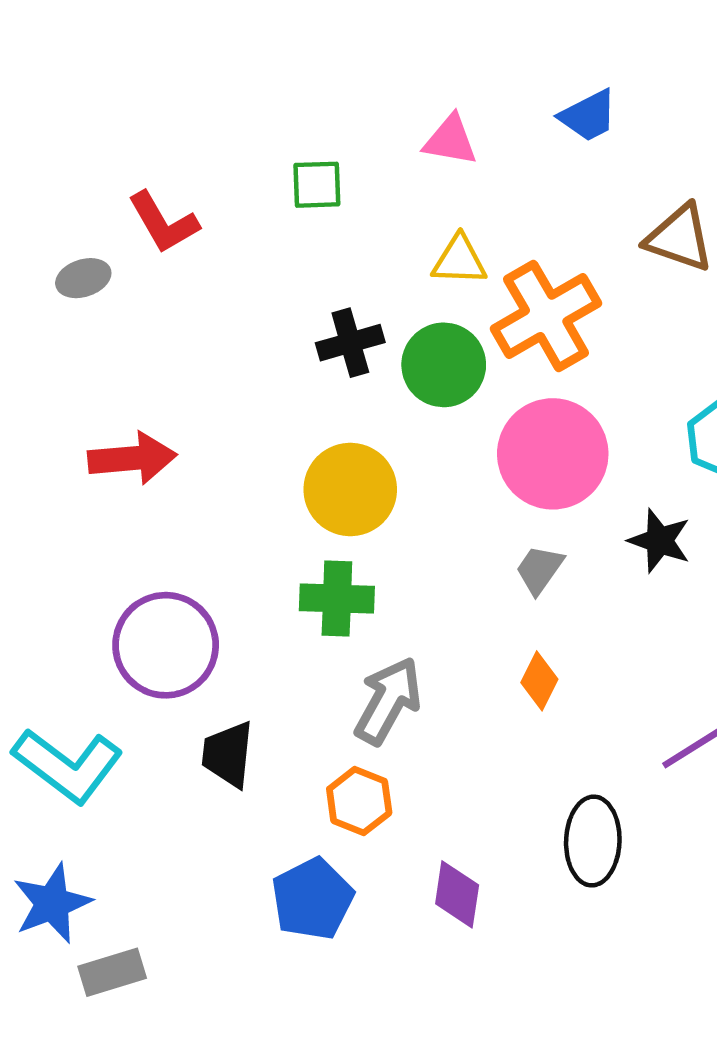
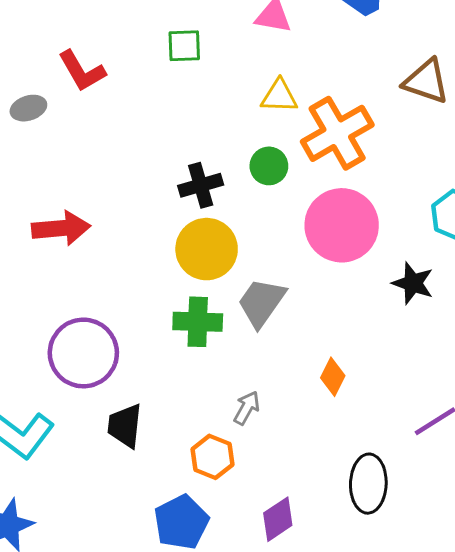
black cross: (350, 343) -> (201, 185), moved
green circle: (444, 365) -> (269, 166), size x0.7
gray trapezoid: (539, 570) -> (261, 303), moved, size x1.5
gray arrow: (388, 701) -> (247, 408), moved, size x0.6
purple diamond: (457, 894) -> (278, 519), turned 48

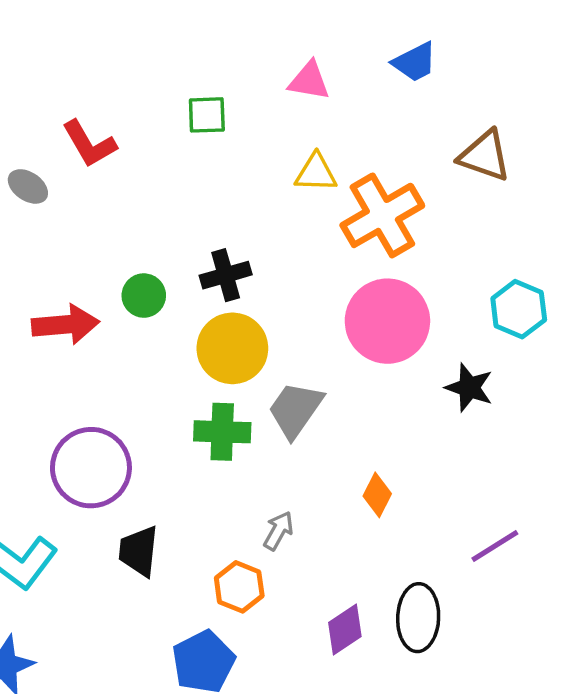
gray ellipse: (28, 108) -> (28, 186), turned 52
green circle: (269, 166) -> (144, 296), moved
purple diamond: (278, 519) -> (345, 630), moved

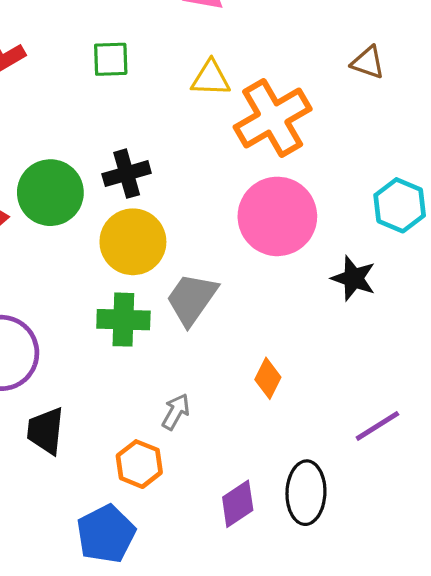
green square: (207, 115) -> (111, 59), moved
brown triangle: (485, 156) -> (368, 62), size x0.7
green circle: (144, 296) -> (50, 193), size x1.6

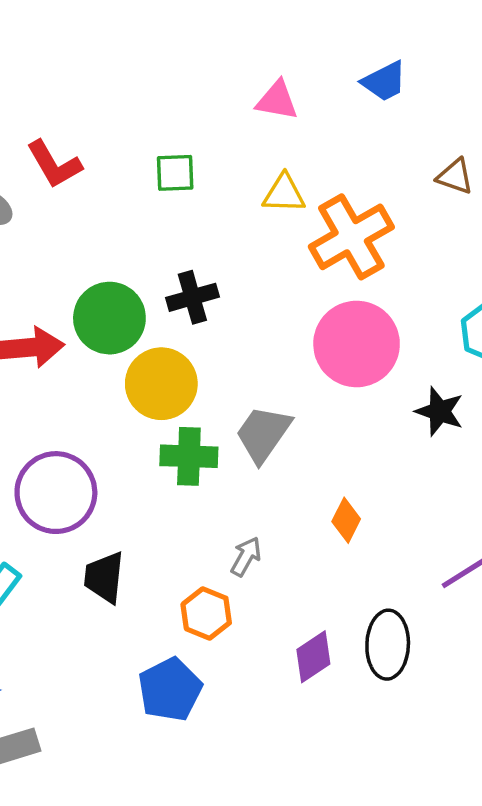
yellow circle: (133, 242) -> (161, 384), moved

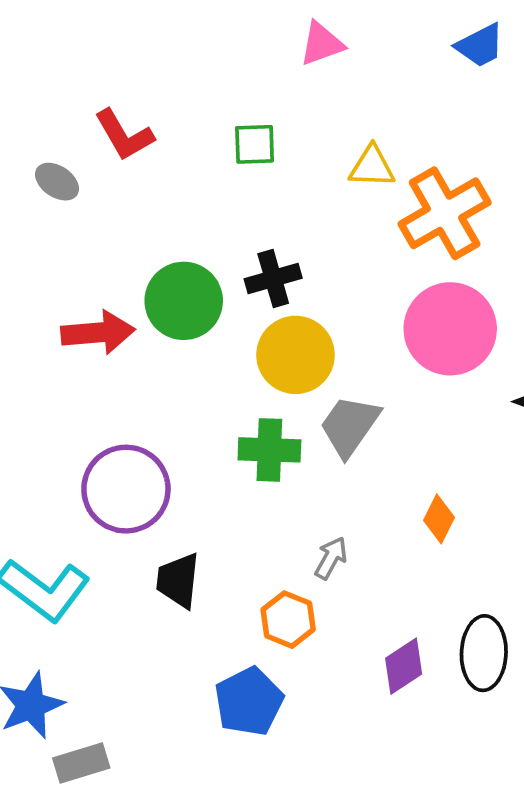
pink triangle: (277, 100) -> (322, 44), moved, turned -30
yellow circle: (161, 384) -> (296, 355), moved

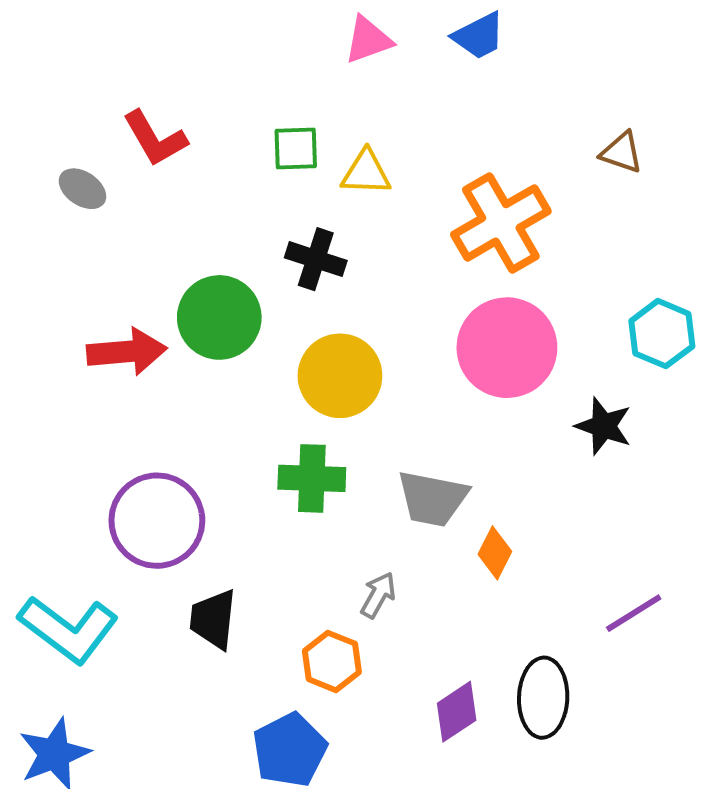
blue trapezoid: (480, 46) -> (479, 36), moved
yellow triangle: (372, 167) -> (366, 173), moved
black cross: (273, 279) -> (316, 259), moved, turned 34
gray trapezoid: (350, 426) -> (432, 498), moved, turned -114

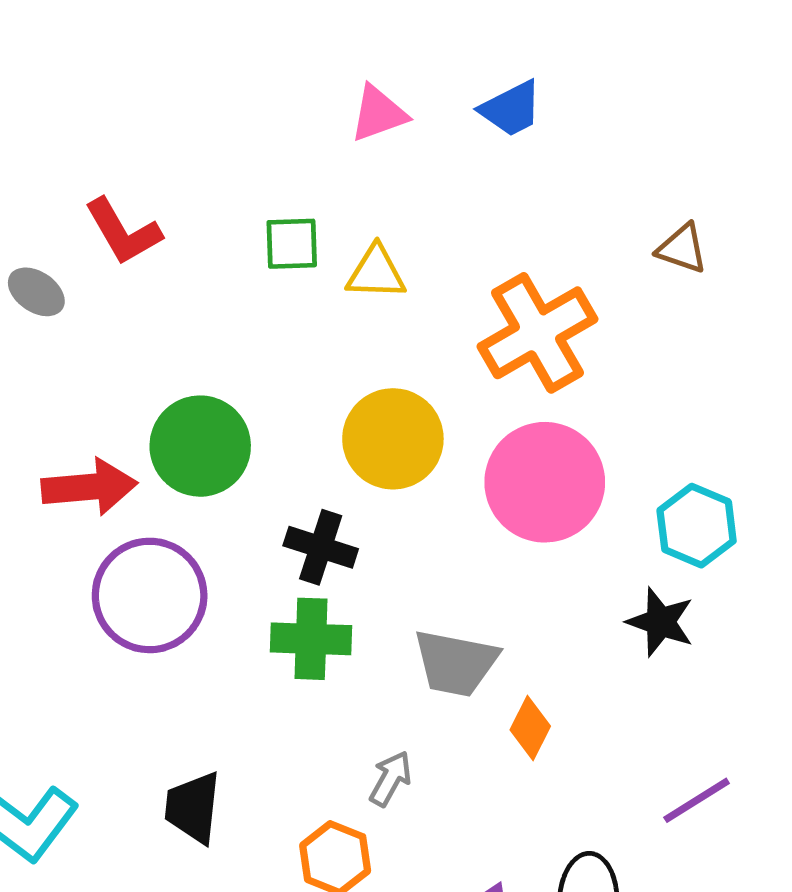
black cross: (316, 259) -> (321, 547), moved
cyan hexagon: (662, 334) -> (697, 526), moved
yellow circle: (340, 376) -> (393, 439), moved
black star: (603, 426) -> (660, 622), moved
purple circle: (157, 521) -> (150, 595), moved

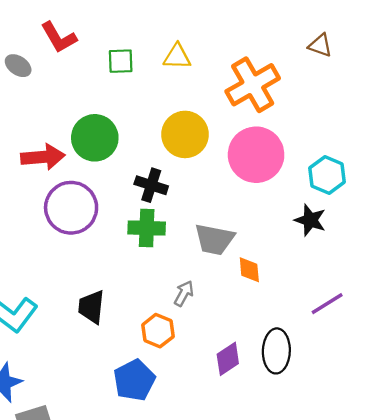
green square: (292, 244) -> (121, 61), moved
orange diamond: (530, 728) -> (249, 270), turned -32

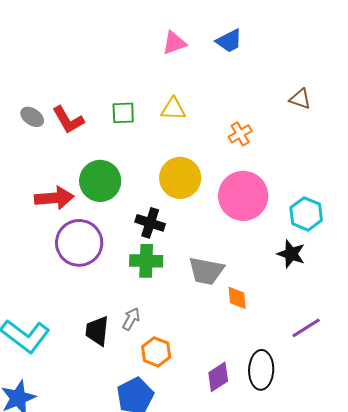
red L-shape: (59, 37) -> (68, 120), moved
orange cross: (253, 85) -> (240, 134), size x0.5
gray arrow: (184, 293) -> (131, 319), moved

